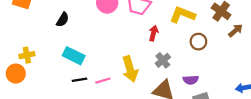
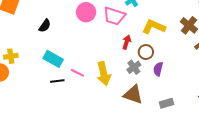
brown circle: (198, 42) -> (146, 52), moved
purple semicircle: (191, 80) -> (158, 69), moved, turned 104
pink line: (103, 81) -> (77, 73), moved, turned 40

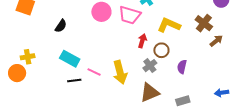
purple semicircle: (158, 69) -> (182, 67), moved
brown triangle: (133, 94) -> (150, 93), turned -40

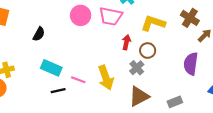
purple semicircle: (182, 67) -> (191, 64), moved, size x1.5

